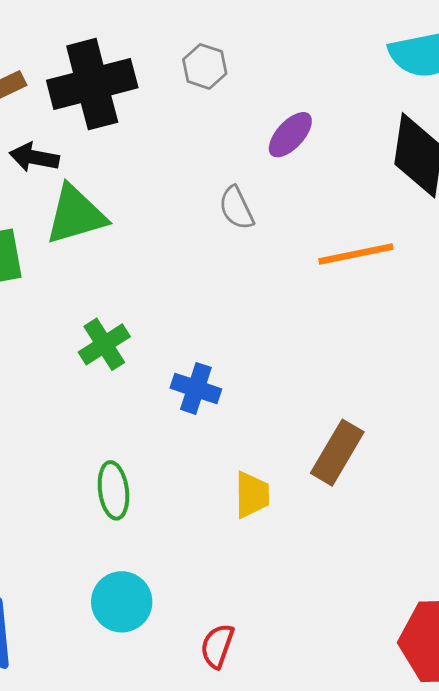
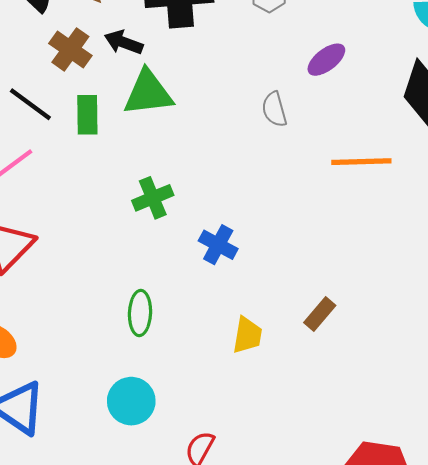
brown rectangle: (337, 453) -> (320, 314), size x0.7

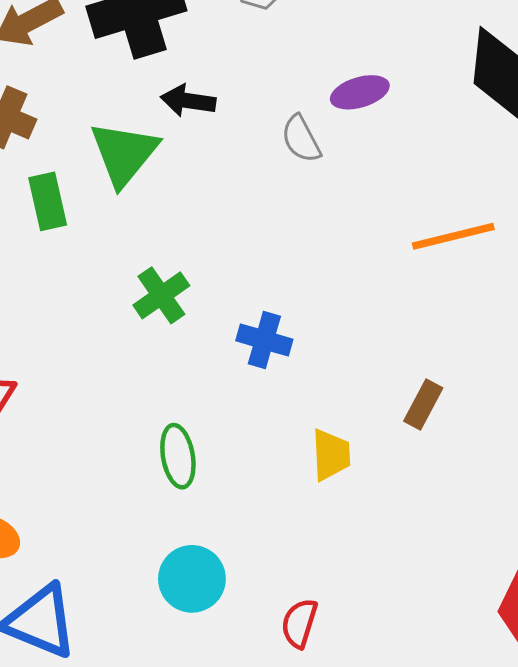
black arrow: (124, 42) -> (188, 101), moved
purple ellipse: (326, 60) -> (360, 92), moved, turned 33
green triangle: (148, 93) -> (124, 154), turned -32
orange line: (361, 162) -> (453, 236), moved

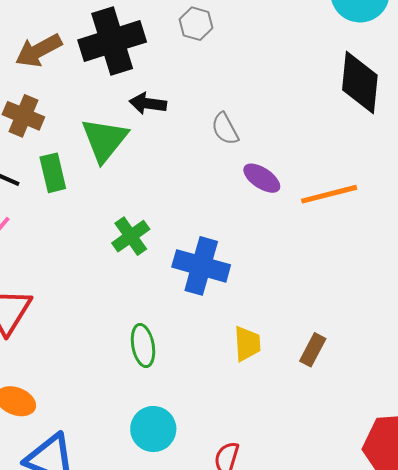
purple ellipse: (360, 92) -> (262, 178), moved, turned 51
blue cross: (264, 340) -> (201, 266), size x1.5
brown rectangle: (423, 405) -> (313, 350), moved

